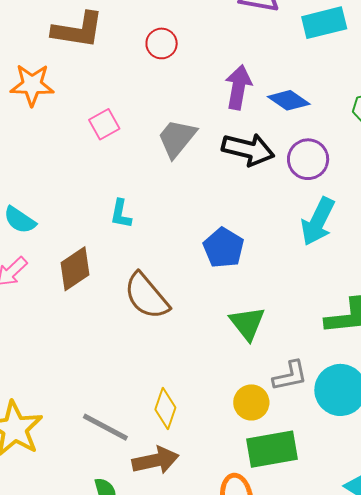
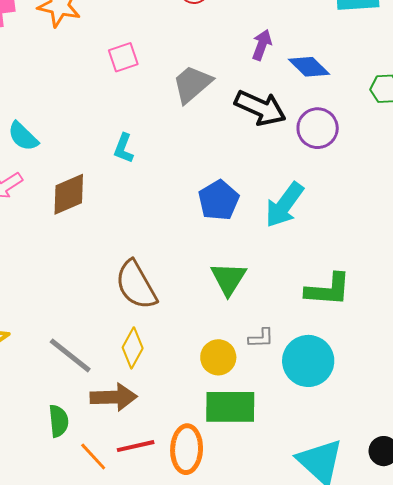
purple arrow: (238, 87) -> (262, 45), size x0.7
cyan arrow: (318, 221) -> (284, 205), moved
brown semicircle: (147, 296) -> (136, 285), moved
gray L-shape: (290, 376) -> (261, 338), size x0.7

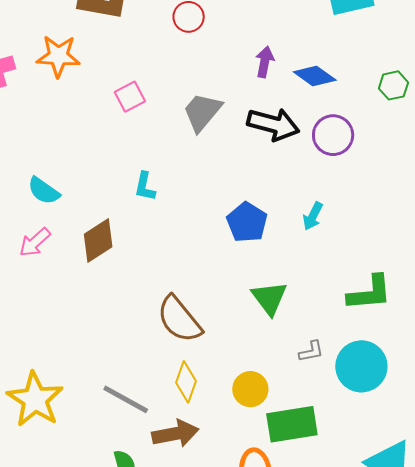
cyan arrow: (284, 205) -> (313, 216), size x0.6
yellow circle: (218, 357) -> (250, 389), moved

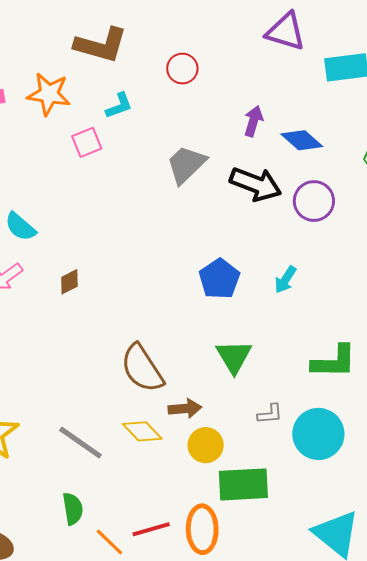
pink square: (130, 97) -> (87, 142), moved
cyan L-shape: (145, 186) -> (119, 106), moved, turned -128
brown diamond: (98, 241) -> (69, 282), size x0.6
yellow diamond: (186, 382) -> (142, 431), turned -69
brown arrow: (175, 434) -> (185, 409), moved, size x0.7

